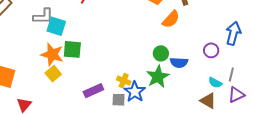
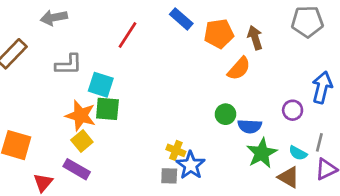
cyan square: (56, 26) -> (101, 85), moved
green star: (158, 77) -> (262, 153), moved
purple rectangle: (93, 91) -> (77, 169), moved, turned 54

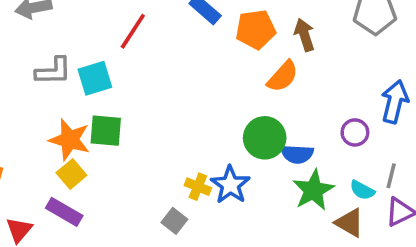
cyan square: (101, 85) -> (95, 78), moved, turned -35
green circle: (226, 114) -> (265, 138), size x1.5
blue star: (191, 165) -> (230, 185), moved
gray square: (169, 176) -> (174, 221), moved, turned 36

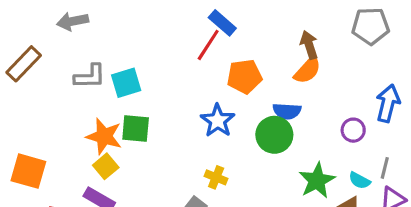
orange pentagon: (256, 29) -> (244, 76), moved
red line: (133, 31) -> (208, 45), moved
orange semicircle: (283, 76) -> (307, 70), moved
blue semicircle: (297, 154) -> (287, 111), moved
blue star: (230, 185) -> (218, 121), moved

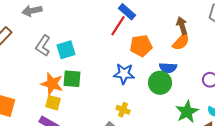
gray L-shape: (90, 76) -> (43, 46), turned 125
blue star: (218, 121) -> (124, 74), turned -30
yellow square: (106, 166) -> (53, 103), turned -35

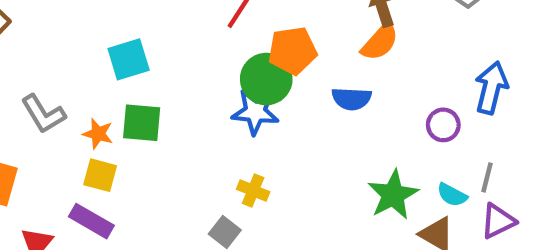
gray L-shape: (43, 46) -> (43, 114), moved, turned -65
green circle: (160, 83) -> (266, 79), moved
orange star: (52, 84) -> (98, 134), size x0.6

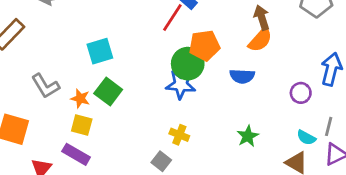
green square: (142, 123) -> (108, 92), turned 32
green star: (393, 195) -> (248, 136), moved, size x0.7

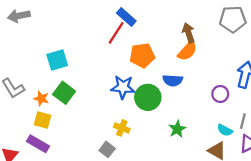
green circle: (188, 64) -> (148, 97), moved

